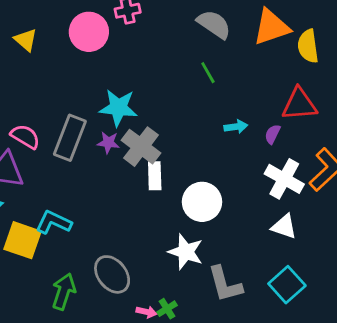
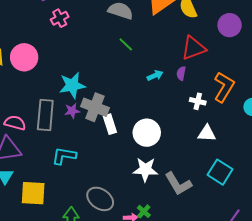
pink circle: (89, 32) -> (24, 57), moved
white cross: (284, 179) -> (198, 101), size x0.6
cyan L-shape: (54, 222) -> (64, 156), moved

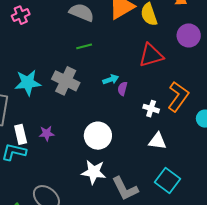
green line: (126, 44) -> (84, 46), turned -63
purple semicircle: (181, 73) -> (122, 89), moved
gray cross: (95, 107) -> (66, 81), moved
purple star: (72, 111) -> (47, 133), moved
white rectangle: (110, 124) -> (21, 134), moved

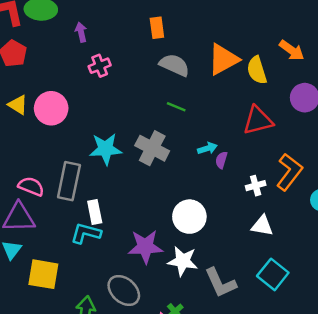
green line: (84, 46) -> (176, 107), turned 35
white cross: (151, 109) -> (256, 186), turned -35
purple star: (47, 133) -> (145, 247), moved, size x1.8

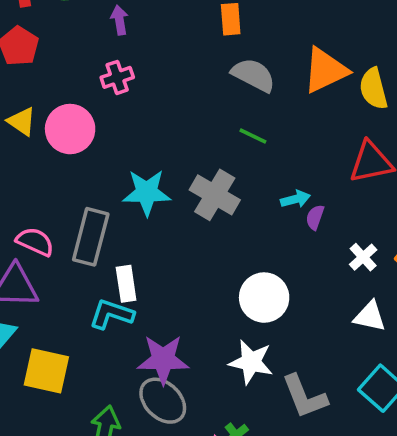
pink cross: (100, 66) -> (117, 77), moved
white cross: (256, 186) -> (363, 257), turned -30
purple star: (145, 247) -> (163, 359), moved

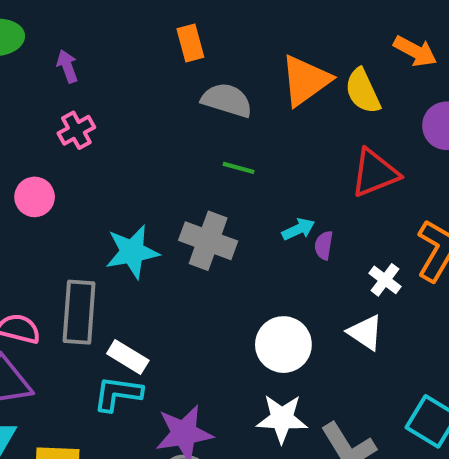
pink circle: (70, 129) -> (35, 197), size x0.7
white rectangle: (126, 284) -> (128, 357), turned -40
white triangle: (370, 316) -> (365, 332), moved, turned 32

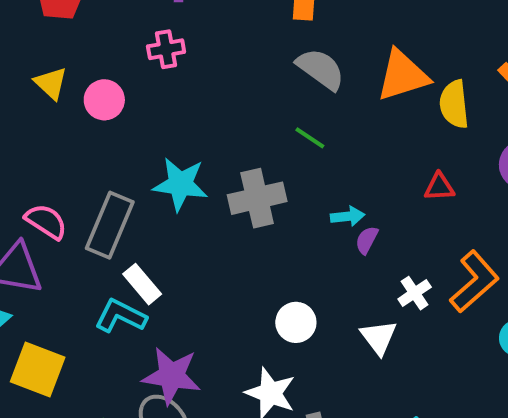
red triangle: (375, 173) -> (439, 187), size x0.6
gray cross: (208, 241) -> (257, 198), turned 38
white circle: (283, 345) -> (296, 322), size x0.7

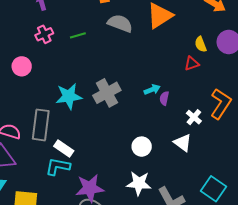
yellow semicircle: (454, 104) -> (201, 44), moved, size x0.7
green line: (310, 138) -> (78, 35), moved, turned -35

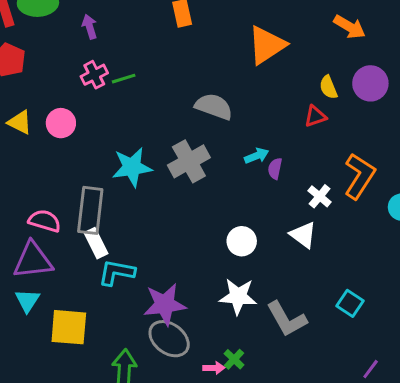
gray semicircle: (120, 23) -> (214, 107), moved
green line: (78, 35) -> (124, 79), moved
white rectangle: (64, 149) -> (96, 243), moved, turned 30
cyan square: (213, 189) -> (350, 303), size x0.7

